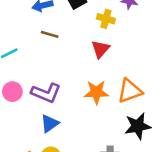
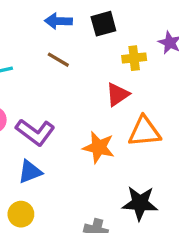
yellow cross: (106, 19) -> (134, 58), turned -36
orange triangle: (130, 91) -> (144, 132), moved

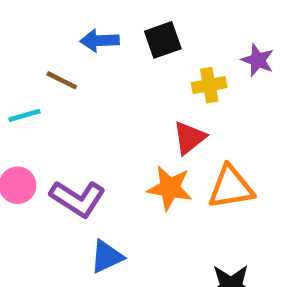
brown line: (58, 60) -> (62, 80), moved
orange star: (99, 147) -> (170, 188), moved
blue triangle: (30, 172) -> (107, 257), moved

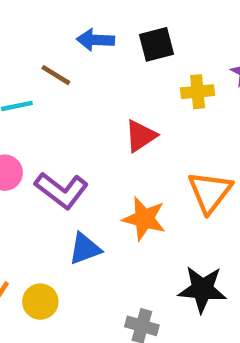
red triangle: (189, 138) -> (141, 136), moved
orange triangle: (231, 187) -> (210, 192), turned -48
orange star: (170, 188) -> (144, 219), moved

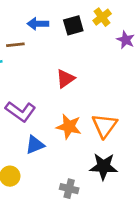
brown line: (56, 75) -> (15, 45), turned -36
yellow cross: (198, 92) -> (102, 17), moved, turned -30
orange triangle: (210, 192) -> (105, 126), moved

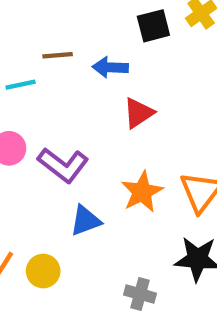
blue arrow: (38, 24) -> (110, 67), moved
orange star: (69, 127) -> (142, 192), turned 30

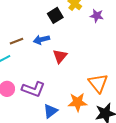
orange star: (142, 192) -> (78, 102), moved, turned -30

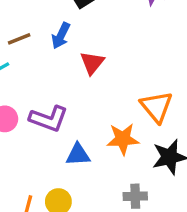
blue arrow: (41, 40) -> (61, 36), turned -49
blue triangle: (51, 111) -> (78, 155), turned 35

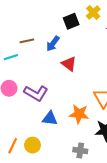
red triangle: (92, 63) -> (69, 64), turned -42

